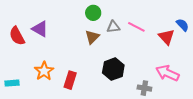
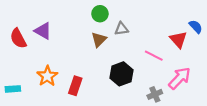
pink line: (136, 27) -> (154, 56), moved
pink arrow: (167, 73) -> (180, 78), turned 110
gray cross: (144, 88) -> (155, 94), turned -32

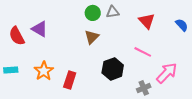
gray triangle: (121, 29) -> (113, 12), moved
red triangle: (178, 40) -> (147, 21), moved
cyan rectangle: (13, 89) -> (11, 70), moved

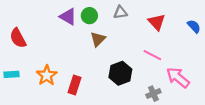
green circle: (93, 13) -> (89, 16), moved
purple triangle: (40, 29) -> (68, 17), moved
pink arrow: (167, 73) -> (178, 78), turned -95

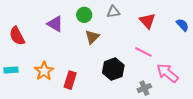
purple triangle: (68, 17) -> (55, 24), moved

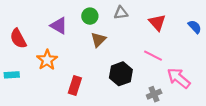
orange star: (44, 71) -> (47, 60), moved

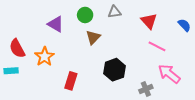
red semicircle: (18, 39) -> (17, 48), moved
pink line: (153, 56) -> (157, 46), moved

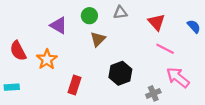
cyan rectangle: (11, 71) -> (12, 87), moved

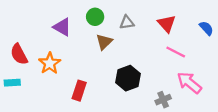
gray triangle: (120, 13) -> (127, 22), moved
cyan rectangle: (12, 87) -> (12, 83), moved

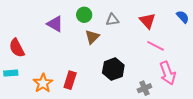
blue semicircle: (206, 28) -> (183, 17), moved
orange star: (50, 63) -> (43, 83), moved
pink arrow: (189, 83) -> (168, 73), turned -150

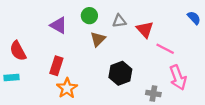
red triangle: (147, 21) -> (145, 30), moved
red rectangle: (70, 80) -> (56, 66), moved
orange star: (43, 83) -> (67, 88), moved
gray cross: (144, 88) -> (153, 94), turned 32

